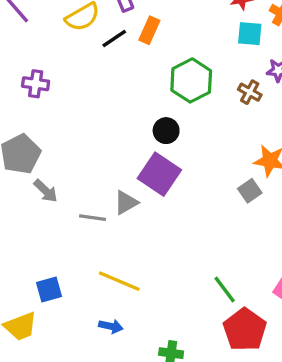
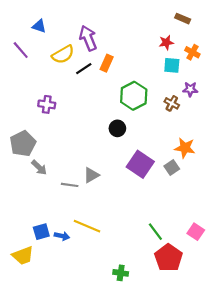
purple cross: (36, 84) -> (47, 104), moved
purple square: (159, 174) -> (140, 164), moved
blue arrow: (111, 326) -> (62, 236), moved

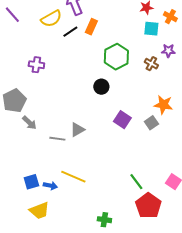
purple square: (140, 164) -> (122, 120), size x0.7
yellow trapezoid: (23, 256) -> (39, 211), moved

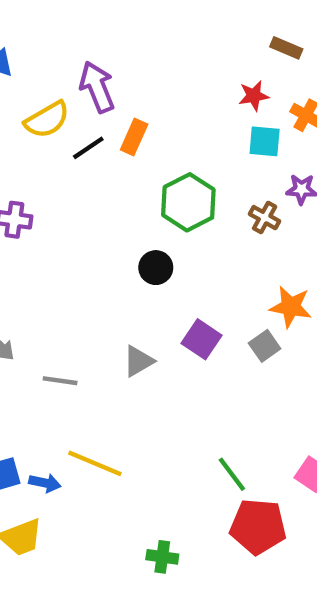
gray triangle: (77, 130) -> (138, 361), moved
red pentagon: (148, 206) -> (258, 526), turned -30

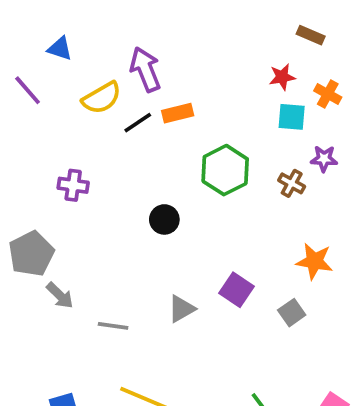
orange rectangle: (134, 137) -> (178, 113), turned 52
black circle: (156, 268) -> (164, 219), moved
gray square: (265, 346) -> (292, 313), moved

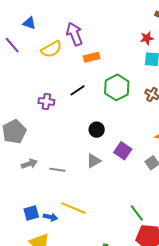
black line: (138, 123) -> (78, 90), moved
purple cross: (73, 185) -> (46, 101), moved
black circle: (164, 219) -> (97, 130), moved
gray arrow: (60, 295) -> (29, 164), moved, turned -63

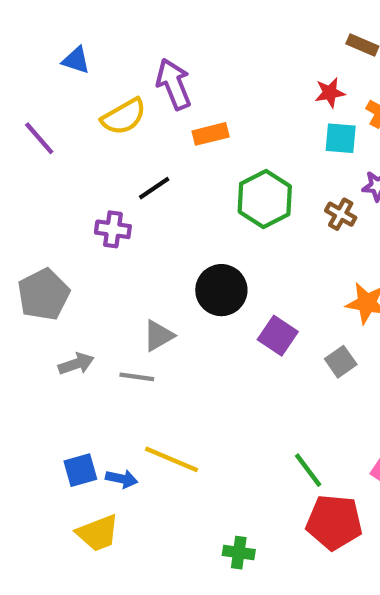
purple line: (12, 45) -> (39, 138), moved
black line: (78, 90) -> (154, 188), moved
black circle: (97, 130) -> (221, 290), size x1.5
gray triangle: (94, 161) -> (158, 336), moved

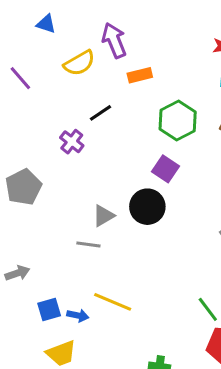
purple cross: (113, 229) -> (72, 142), turned 30
black circle: (221, 290) -> (147, 207), moved
purple square: (278, 336) -> (166, 169), moved
gray arrow: (76, 364) -> (17, 273), moved

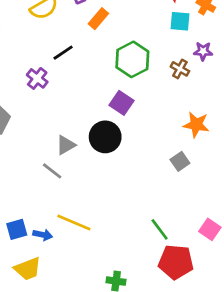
orange rectangle: (140, 75) -> (98, 19), turned -35
gray line: (88, 244) -> (52, 171), turned 30

